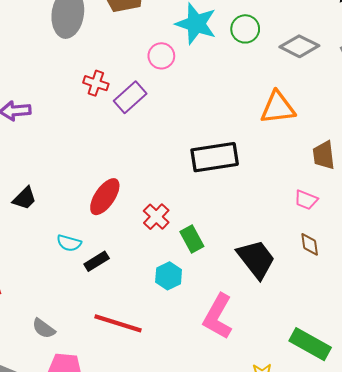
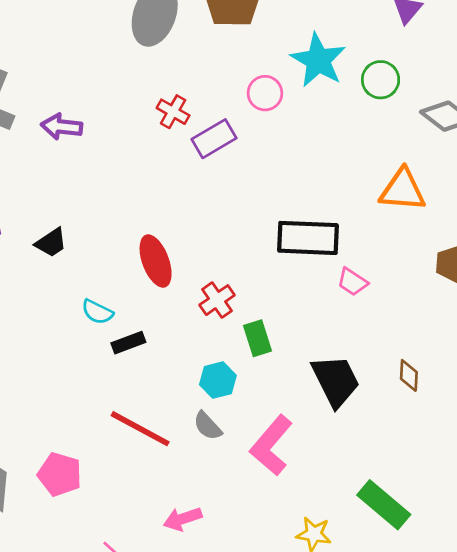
red ellipse: (105, 197) -> (156, 261), turned -66
pink trapezoid: (306, 200) -> (352, 282), moved
gray semicircle: (44, 328) -> (208, 426), moved

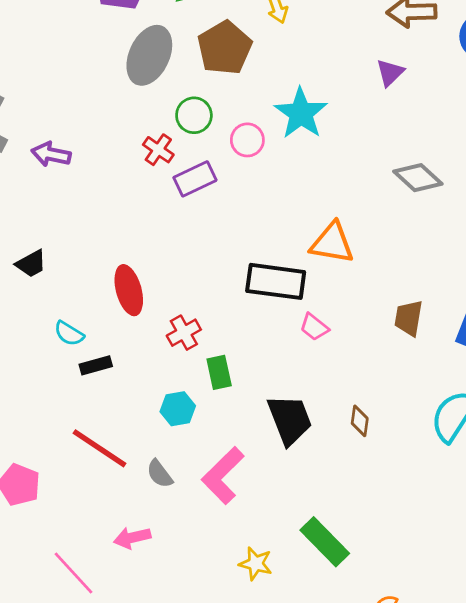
green circle: (381, 80) -> (194, 115), moved
orange triangle: (403, 190) -> (332, 243), moved
gray semicircle: (208, 426) -> (160, 474), moved

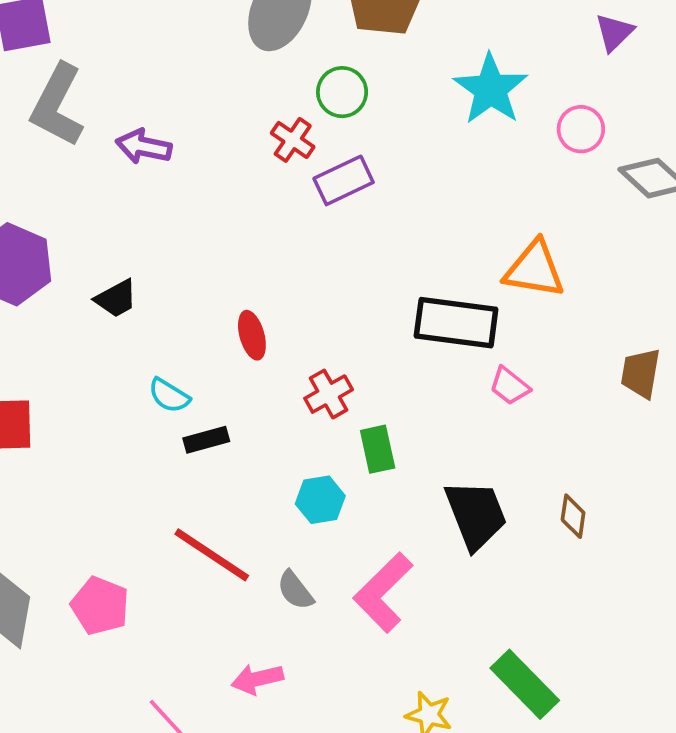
pink circle: (247, 140) -> (581, 129), moved
red ellipse: (129, 290) -> (252, 335), size x0.7

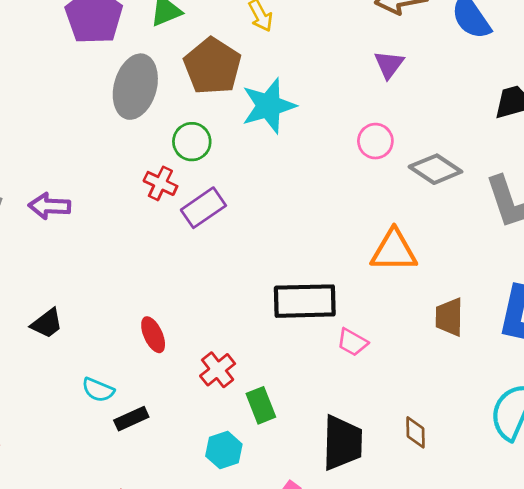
cyan star: (491, 89) -> (269, 106), moved, turned 30
orange triangle: (534, 269) -> (394, 251), moved
black trapezoid: (476, 515) -> (342, 443), turned 32

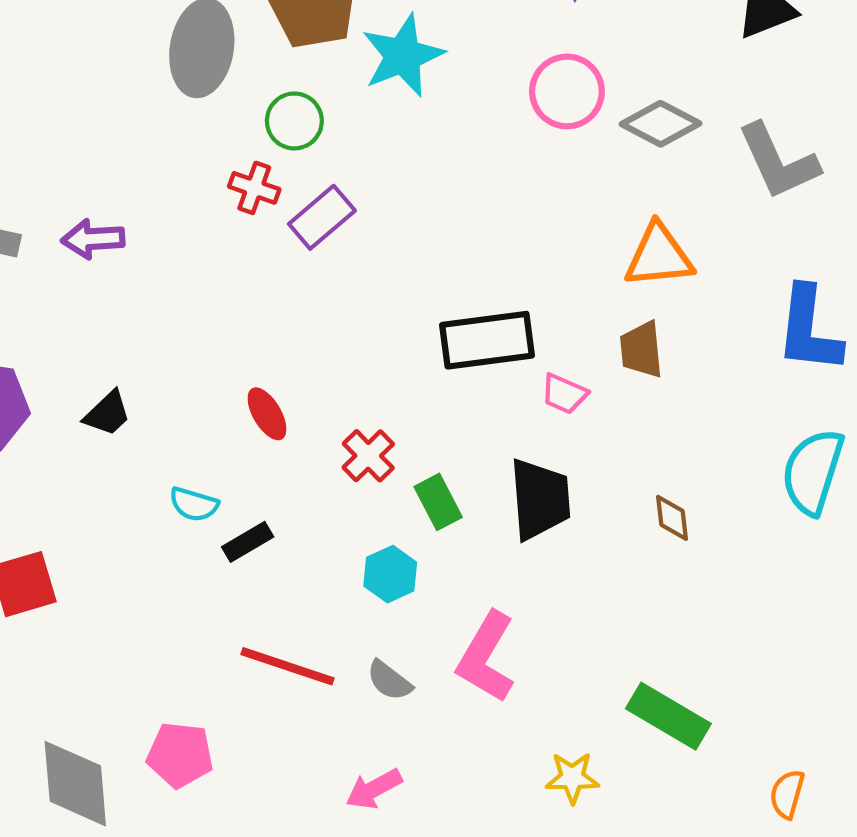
pink circle: (375, 141) -> (567, 91), size x1.4
orange triangle: (394, 251) -> (659, 256), moved
brown trapezoid: (449, 317) -> (641, 350), moved
black trapezoid: (342, 443) -> (540, 499), moved

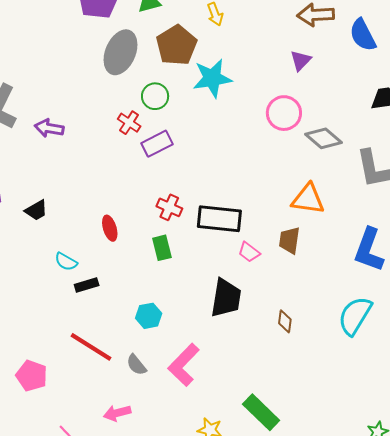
red cross: (368, 456) -> (169, 207), moved, turned -35
green rectangle: (438, 502) -> (162, 248), moved

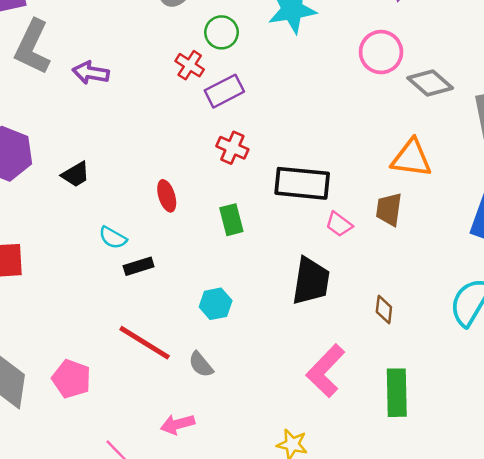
red cross: (169, 207) -> (232, 148), moved
pink L-shape: (184, 365) -> (326, 371), moved
green rectangle: (261, 412) -> (397, 393), moved, turned 45

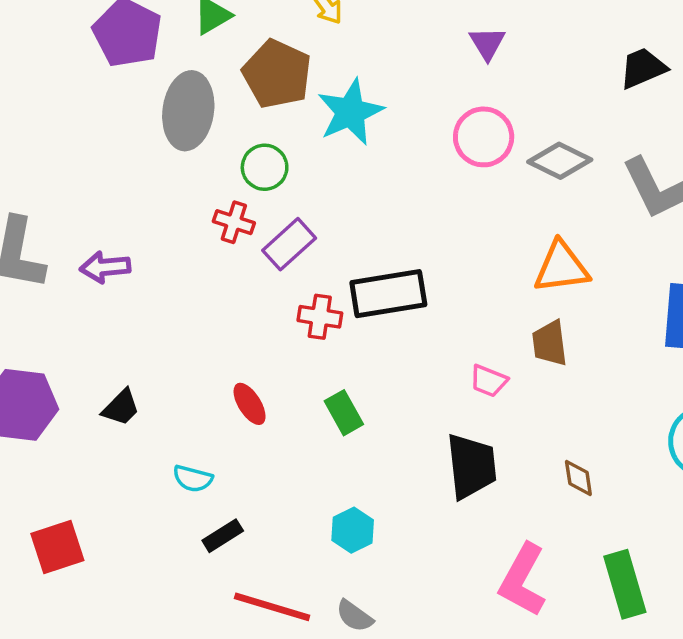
black rectangle: (302, 183) -> (388, 294), moved
black rectangle: (139, 266) -> (223, 536), moved

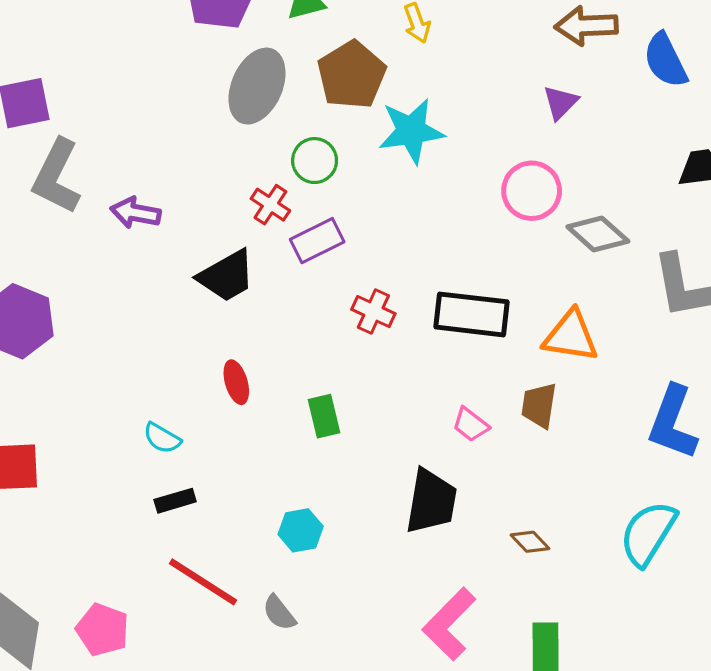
black rectangle: (388, 294) -> (471, 314), moved
red cross: (320, 317) -> (373, 312), moved
black trapezoid: (121, 408) -> (227, 276), moved, size x1.5
brown diamond: (578, 478) -> (530, 542), turned -51

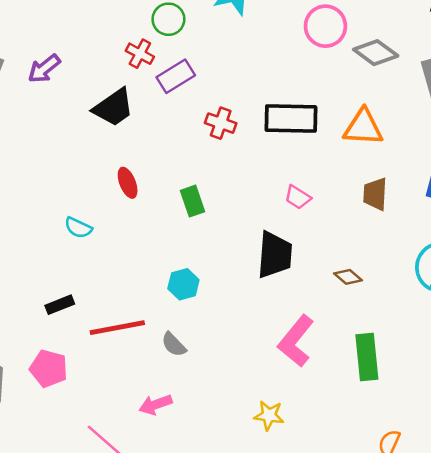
purple arrow: (135, 213) -> (44, 69), turned -44
brown trapezoid: (539, 405) -> (375, 194), moved
black rectangle: (175, 501) -> (60, 305), moved
red line: (203, 582) -> (117, 328), turned -38

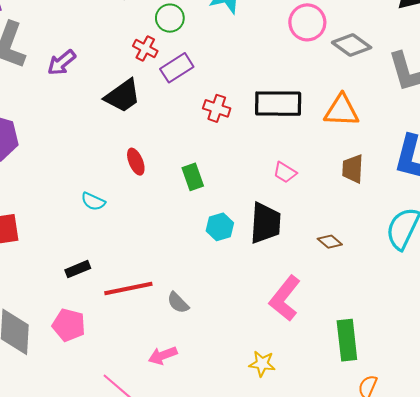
cyan hexagon: (183, 284) -> (220, 227), moved
green rectangle: (367, 357) -> (347, 340), moved

